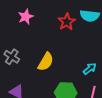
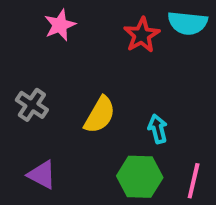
cyan arrow: (90, 69) -> (158, 129), moved, turned -64

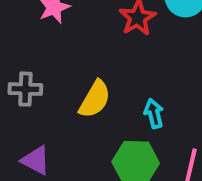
gray cross: (32, 105) -> (25, 89), turned -32

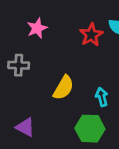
gray cross: (25, 89) -> (19, 65), moved

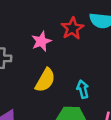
pink star: (37, 28) -> (41, 41), moved

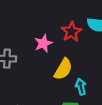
yellow semicircle: (45, 80) -> (63, 69), moved

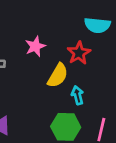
red star: (71, 32) -> (79, 53), moved

